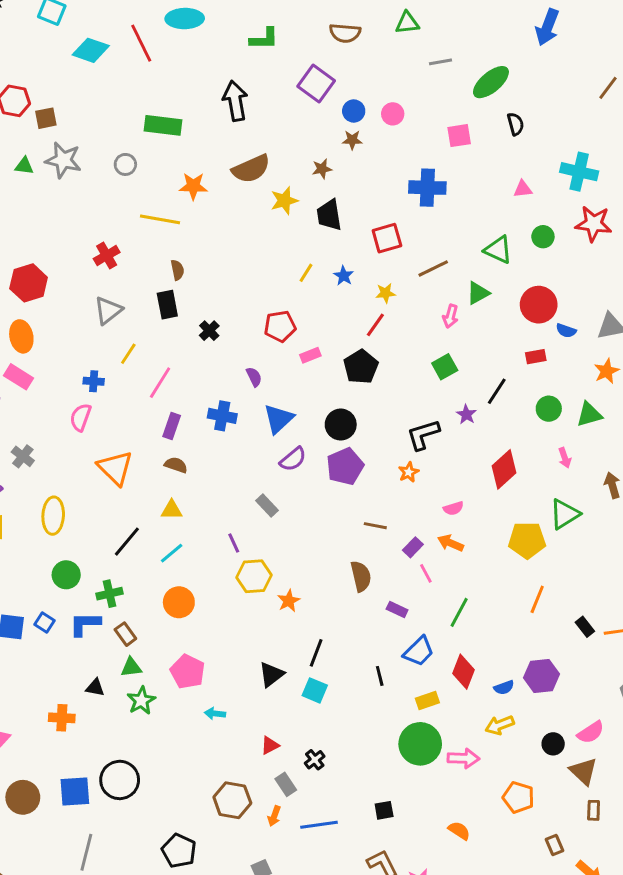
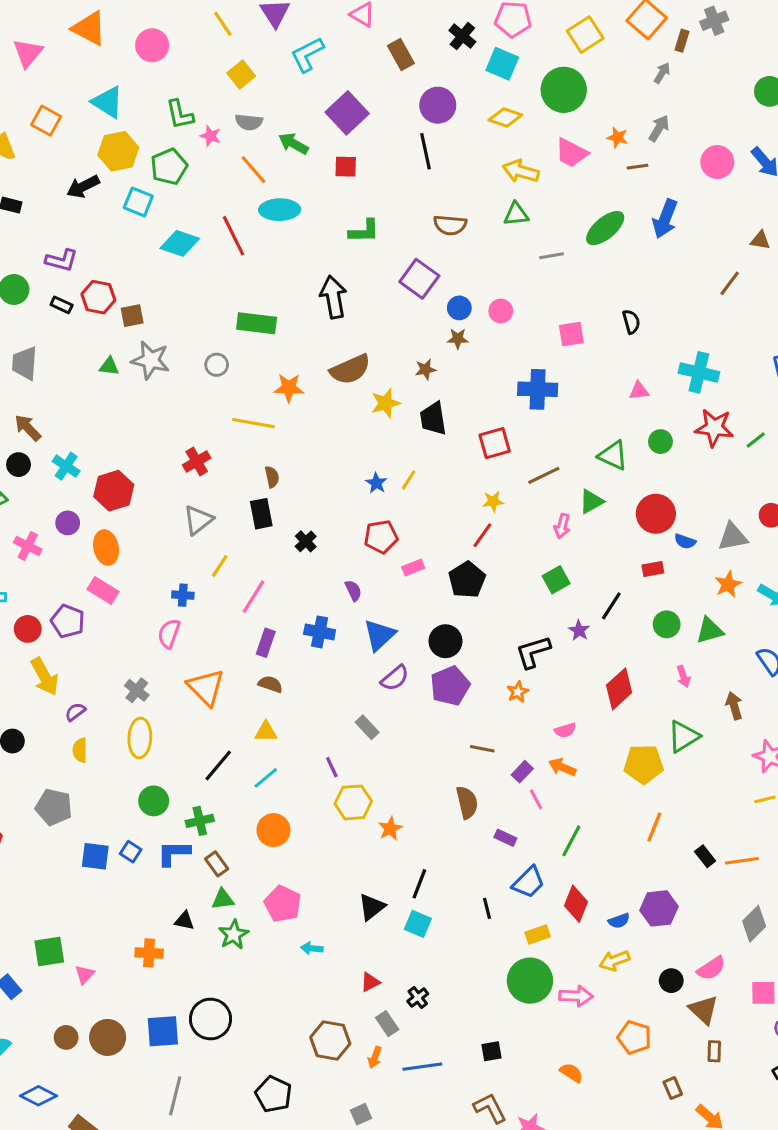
green ellipse: (491, 82) -> (605, 228), moved
blue star: (344, 276) -> (376, 483), moved
gray cross: (23, 456) -> (137, 690), moved

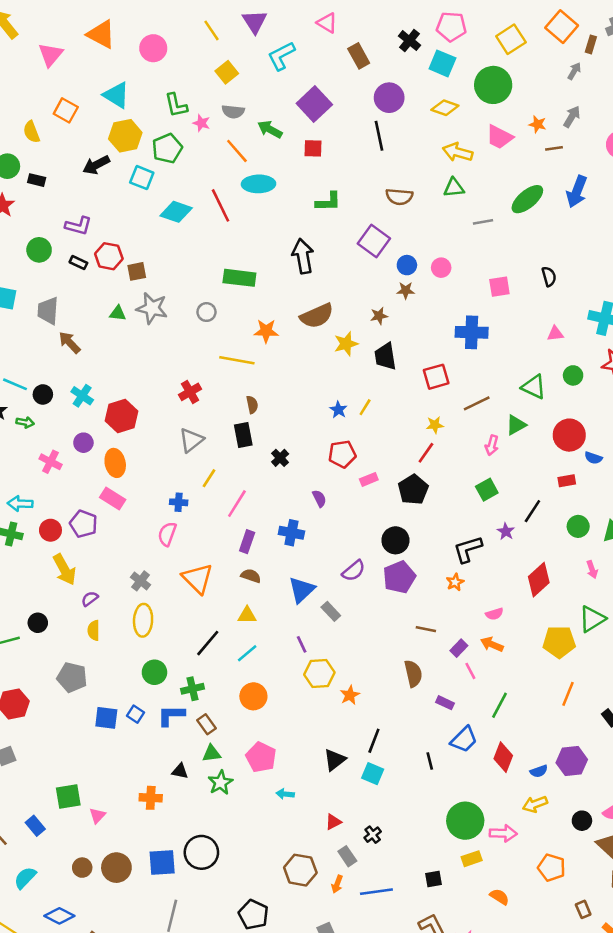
brown arrow: (28, 428) -> (69, 342), moved
blue triangle: (379, 635) -> (302, 590), moved
yellow rectangle: (538, 935) -> (472, 859), moved

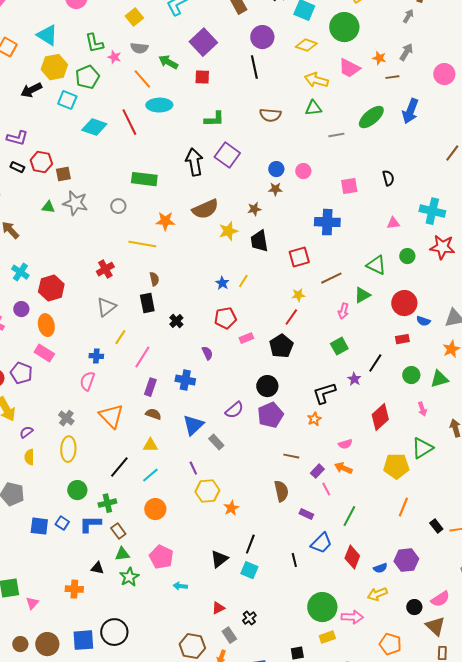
purple square: (374, 241) -> (227, 155), moved

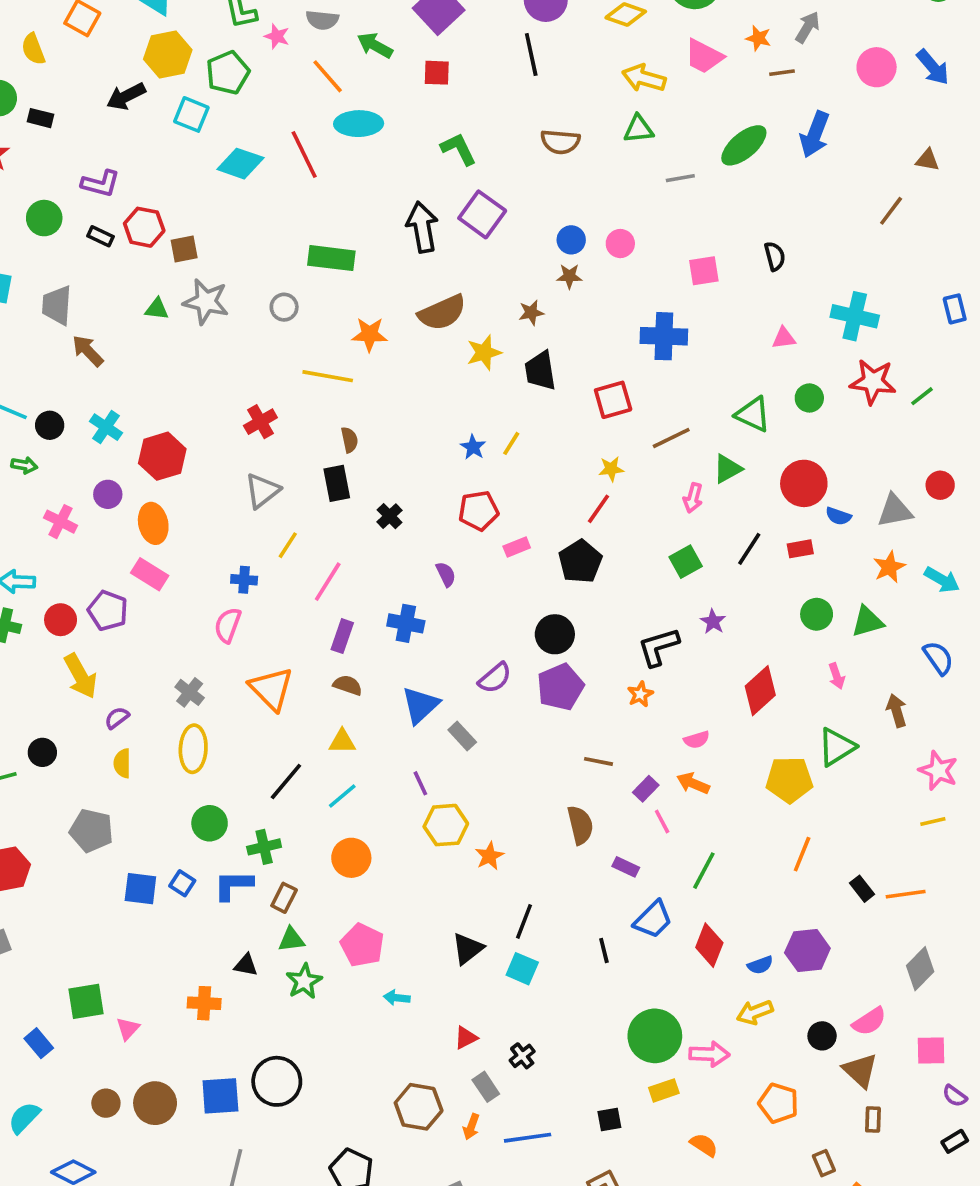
green L-shape: (214, 119) -> (459, 149), turned -115
black line: (375, 363) -> (749, 549), moved
brown rectangle: (118, 531) -> (284, 898), turned 63

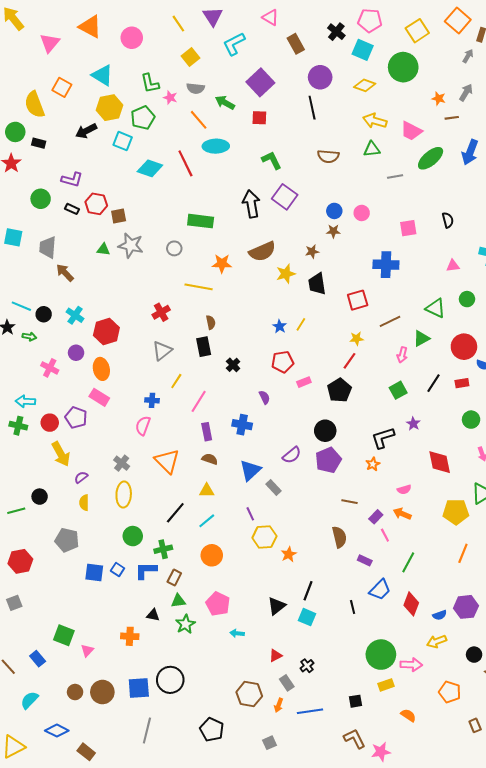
yellow semicircle: (33, 49) -> (35, 105), size x1.5
pink trapezoid: (704, 56) -> (411, 131), moved
purple rectangle: (342, 636) -> (207, 432), turned -30
red diamond: (760, 691) -> (440, 462), turned -60
green square: (86, 1001) -> (64, 635), turned 30

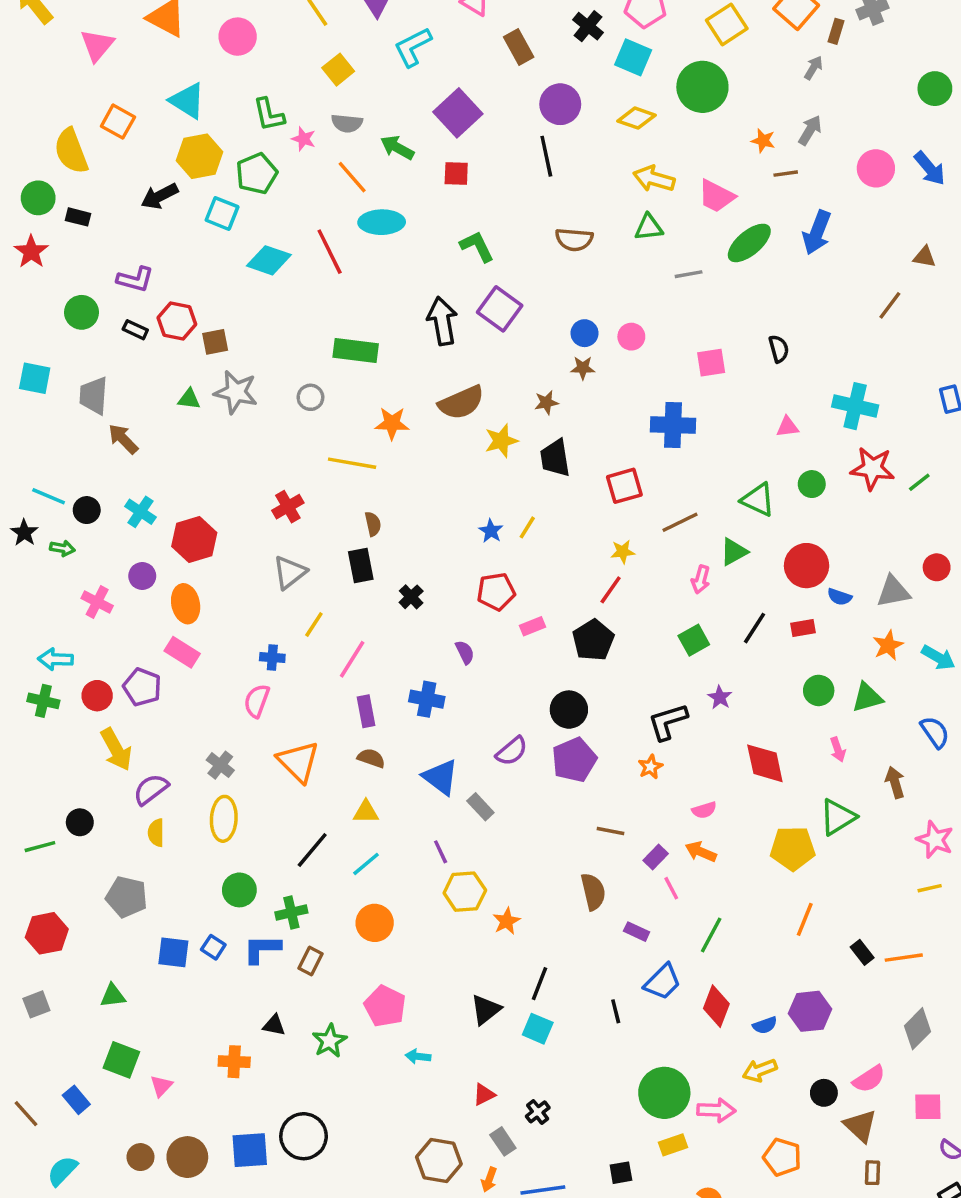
blue triangle: (250, 470) -> (441, 777), turned -40
purple semicircle: (81, 477) -> (151, 789), size x1.5
green triangle: (178, 601) -> (113, 996), moved

